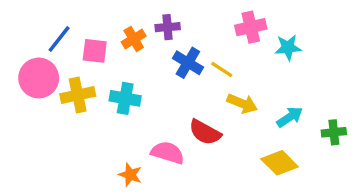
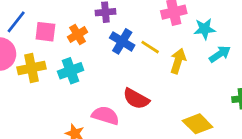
orange cross: (134, 39) -> (78, 34), moved
cyan cross: (125, 98) -> (71, 71), turned -30
yellow arrow: (242, 103) -> (178, 61), moved, turned -95
cyan arrow: (290, 117) -> (220, 54), moved

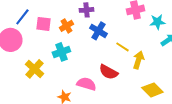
yellow line: (150, 47) -> (122, 47), moved
yellow arrow: (178, 61) -> (138, 60), moved
yellow cross: (31, 68) -> (34, 69), moved, turned -36

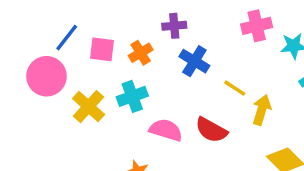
yellow cross: (34, 69) -> (89, 107), moved
pink semicircle: (86, 84) -> (166, 130), moved

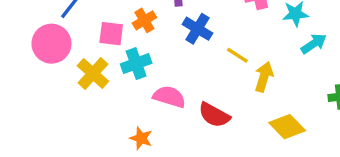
pink square: (102, 49) -> (111, 34), moved
red semicircle: (211, 130) -> (214, 115), moved

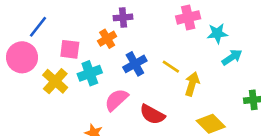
orange cross: (144, 20) -> (107, 39), moved
blue cross: (198, 29) -> (135, 64), moved, turned 30
pink semicircle: (169, 97) -> (116, 100), turned -60

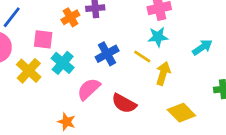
cyan star: (217, 33) -> (158, 37), moved
orange cross: (107, 39) -> (70, 17), moved
cyan cross: (90, 73) -> (63, 63), turned -30

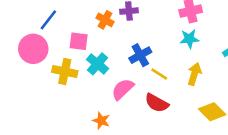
orange cross: (70, 17) -> (105, 20), turned -30
yellow line: (142, 56) -> (159, 74), moved
yellow cross: (29, 71) -> (65, 71), turned -30

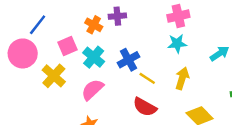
pink square: (79, 41) -> (67, 46), turned -30
cyan cross: (97, 64) -> (94, 57), moved
yellow cross: (65, 71) -> (54, 76), turned 30
pink semicircle: (123, 89) -> (92, 90), moved

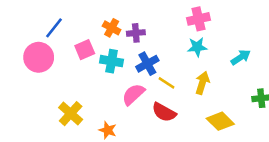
purple cross: (117, 16) -> (136, 33), moved
cyan cross: (94, 57) -> (112, 61), turned -30
yellow cross: (54, 76) -> (71, 114), moved
pink semicircle: (92, 90) -> (133, 94), moved

